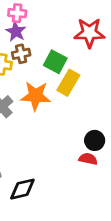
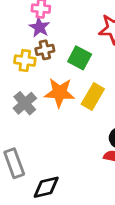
yellow rectangle: (68, 83) -> (93, 97), moved

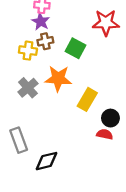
yellow rectangle: (93, 97) -> (87, 99), moved

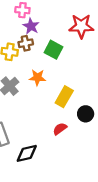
purple star: (41, 21) -> (31, 26), moved
orange star: (58, 78) -> (37, 77), size x0.7
red semicircle: (105, 134) -> (60, 129), moved, turned -48

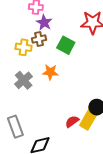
yellow rectangle: (64, 97) -> (88, 119), moved

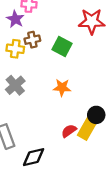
purple star: (44, 23) -> (15, 19), moved
orange star: (50, 72) -> (62, 88), moved

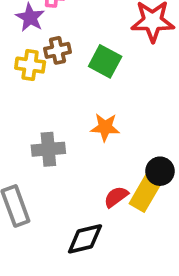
gray cross: (15, 85) -> (48, 149), moved, turned 36
black diamond: (34, 157) -> (85, 239), moved

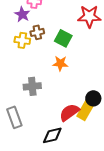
orange star: (105, 127) -> (60, 63), moved
red semicircle: (116, 197) -> (69, 112), size x1.5

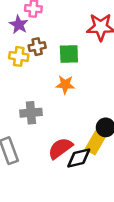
green square: (63, 38) -> (69, 54), turned -30
red semicircle: (69, 112) -> (60, 148), moved
black diamond: (52, 135) -> (79, 158), moved

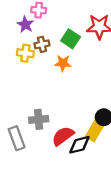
green square: (69, 54) -> (71, 39), moved, turned 36
orange star: (65, 85) -> (63, 63), moved
gray cross: (31, 113) -> (39, 119), moved

